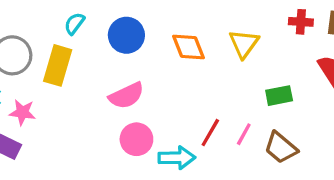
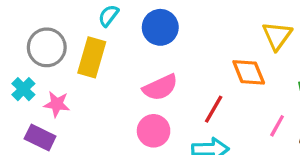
orange diamond: (188, 47) -> (249, 72), moved
red line: (210, 133) -> (214, 109), moved
pink circle: (136, 139) -> (154, 131), moved

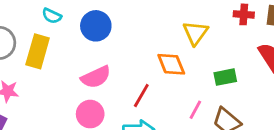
cyan semicircle: (108, 16) -> (52, 16), turned -102

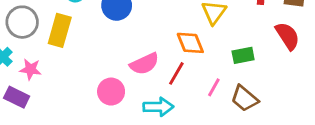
pink semicircle: (96, 77) -> (144, 64), moved
red line: (141, 96) -> (176, 73), moved

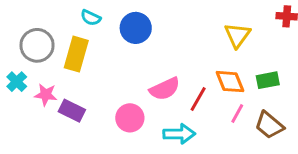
orange diamond: (190, 43) -> (230, 82), moved
purple rectangle: (17, 97) -> (72, 111), moved

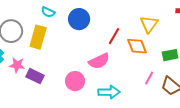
orange diamond: (230, 82) -> (137, 46), moved
red line: (198, 99) -> (114, 36), moved

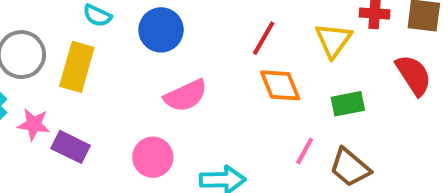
yellow triangle: (149, 24) -> (333, 40), moved
red line: (114, 36) -> (264, 38), moved
pink semicircle: (99, 61) -> (186, 96), moved

